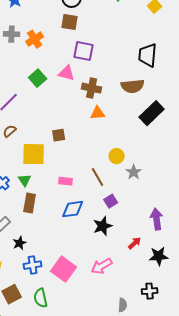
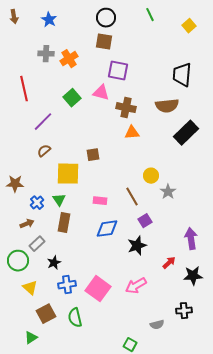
gray semicircle: (123, 305) -> (157, 325), turned 72

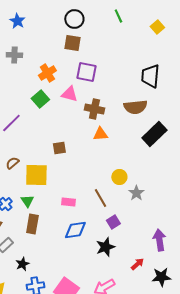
orange cross: (69, 59) -> (47, 73), moved
brown semicircle: (44, 151) -> (12, 163), moved
brown square: (93, 155) -> (59, 148), moved

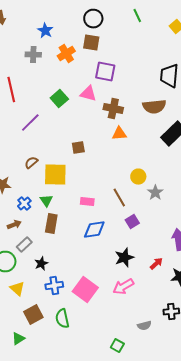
blue star: (17, 21) -> (45, 31), moved
orange cross: (47, 73) -> (66, 54), moved
black star: (105, 247) -> (124, 258), moved

